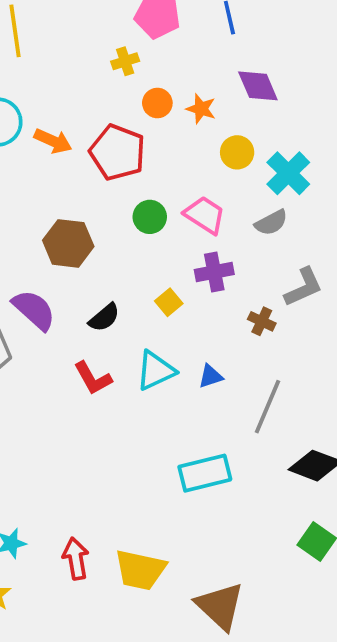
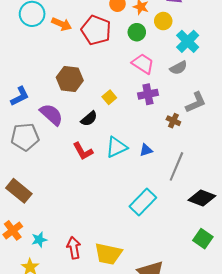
yellow circle: (237, 152) -> (163, 21), moved
green circle: (150, 217) -> (137, 32), moved
yellow square: (169, 302) -> (109, 97), moved
cyan rectangle: (205, 473) -> (143, 202), turned -32

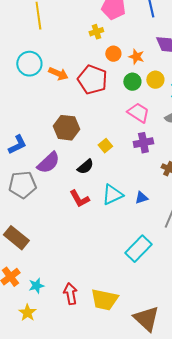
yellow circle: (163, 21) -> (155, 80), moved
purple semicircle: (51, 115) -> (48, 163), turned 95

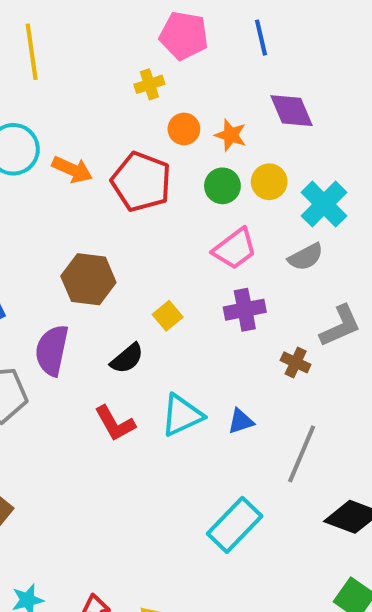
pink trapezoid: (138, 113) -> (235, 249), turned 110
purple semicircle: (48, 163) -> (52, 350), turned 145

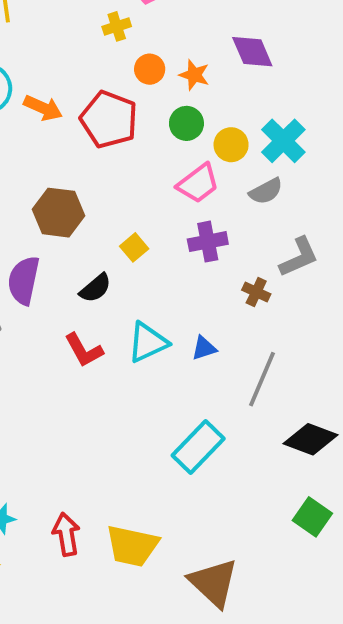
yellow circle: (269, 182) -> (231, 145), moved

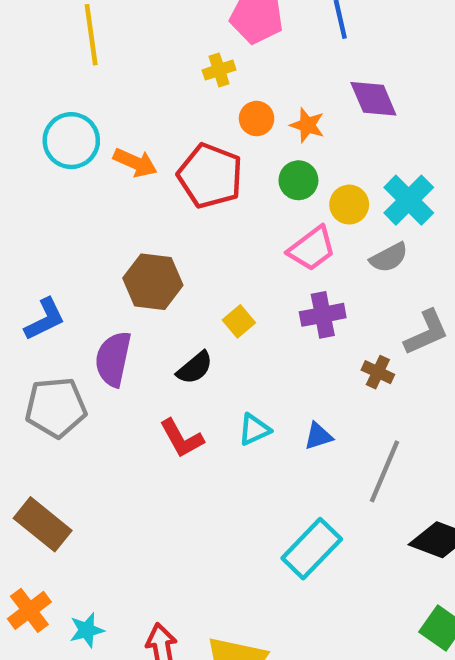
cyan triangle: (148, 342) -> (254, 429), size x0.7

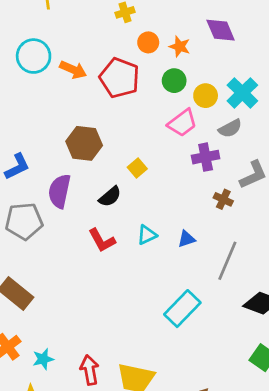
purple cross: (323, 315) -> (206, 157), moved

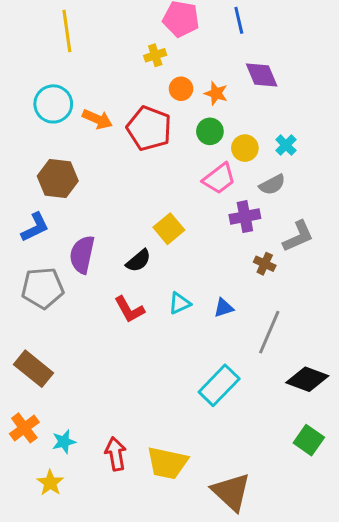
cyan cross: (242, 93) -> (286, 145), size x0.6
brown hexagon: (84, 143) -> (58, 179), moved
yellow square: (137, 168) -> (169, 229), size x1.4

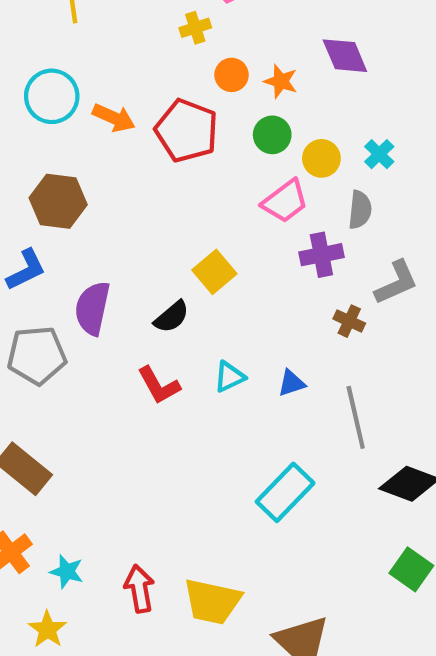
gray semicircle: (272, 185) -> (360, 210), turned -56
gray line: (269, 332) -> (356, 417), turned -36
cyan star: (64, 442) -> (67, 572), turned 30

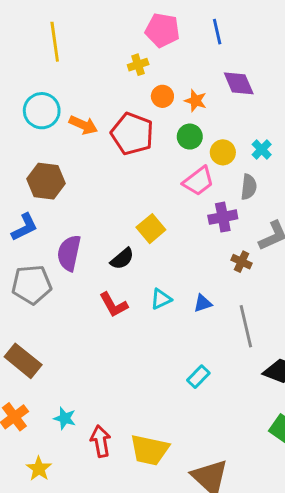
cyan rectangle: (285, 492) -> (198, 377), size x0.6
cyan star: (67, 572) -> (65, 418), moved

